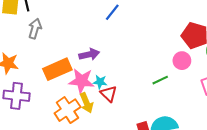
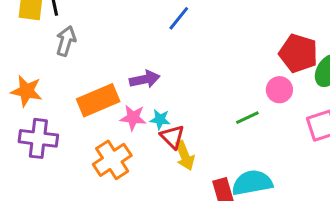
pink star: (82, 81) -> (133, 118), size x0.7
yellow arrow: (86, 103) -> (185, 156), moved

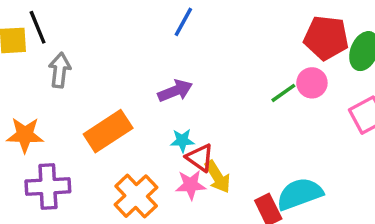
purple arrow: (145, 79) -> (175, 91), moved
pink star: (133, 118) -> (191, 185), moved
green line: (247, 118) -> (283, 93), moved

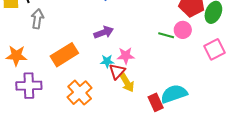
green line: (283, 93) -> (166, 35), turned 49
red triangle: (200, 158) -> (117, 71), turned 36
pink star: (191, 185) -> (126, 56), moved

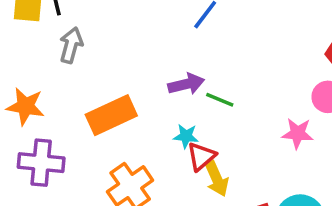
green line: (166, 35) -> (220, 100), moved
pink star: (126, 56) -> (297, 133), moved

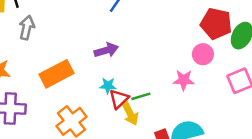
green line: (220, 100) -> (141, 96), moved, turned -36

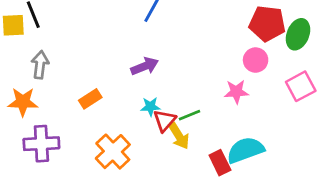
gray arrow: (27, 28) -> (40, 65), moved
orange rectangle: (56, 74) -> (90, 99), size x0.6

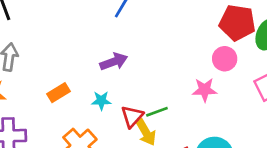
cyan star: (150, 107) -> (101, 101), moved

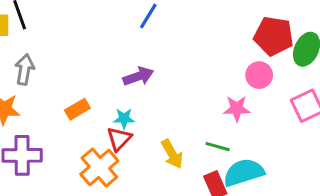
green line: (157, 112) -> (218, 147), moved, turned 35
red triangle: (132, 116) -> (119, 139), moved

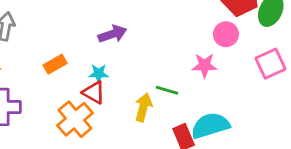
red triangle: (119, 139) -> (94, 92), turned -45
green line: (218, 147) -> (167, 90), moved
yellow arrow: (172, 154) -> (143, 107), turned -136

